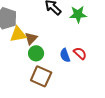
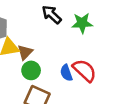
red semicircle: (80, 53) -> (85, 70), size x1.5

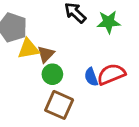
red semicircle: (85, 70) -> (111, 74), turned -65

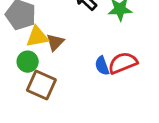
green circle: (52, 74) -> (28, 62), moved
brown square: (59, 105) -> (41, 85), moved

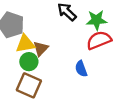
green circle: (28, 62) -> (29, 62), moved
red semicircle: (123, 63) -> (99, 40), moved

